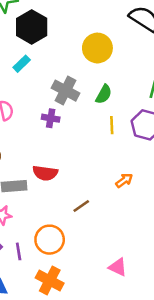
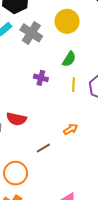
gray cross: (66, 91) -> (31, 33), moved
purple cross: (51, 118) -> (41, 78), moved
orange arrow: (124, 180) -> (71, 129), moved

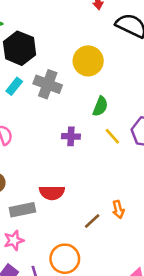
yellow line: (73, 85) -> (112, 136), turned -32
orange arrow: (71, 129) -> (118, 209), moved, turned 120

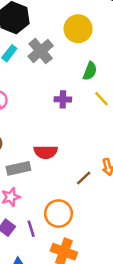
gray cross: (48, 84) -> (41, 51), turned 30

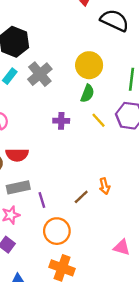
yellow circle: (78, 29) -> (89, 65), moved
red semicircle: (46, 152) -> (17, 155), moved
purple line: (31, 229) -> (42, 200), moved

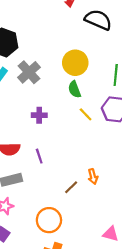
green semicircle: (87, 93) -> (74, 89), turned 140
purple cross: (61, 121) -> (39, 115), moved
purple line: (42, 200) -> (39, 156), moved

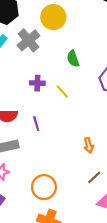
yellow circle: (75, 63) -> (53, 17), moved
yellow line: (86, 114) -> (62, 91), moved
brown line: (71, 187) -> (94, 177), moved

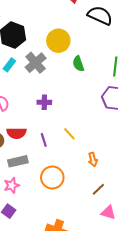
green semicircle: (73, 59) -> (78, 64), moved
yellow line: (62, 91) -> (69, 134), moved
orange circle: (44, 187) -> (52, 177), moved

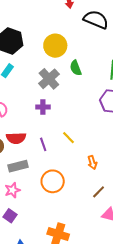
gray cross: (36, 63) -> (49, 79), moved

